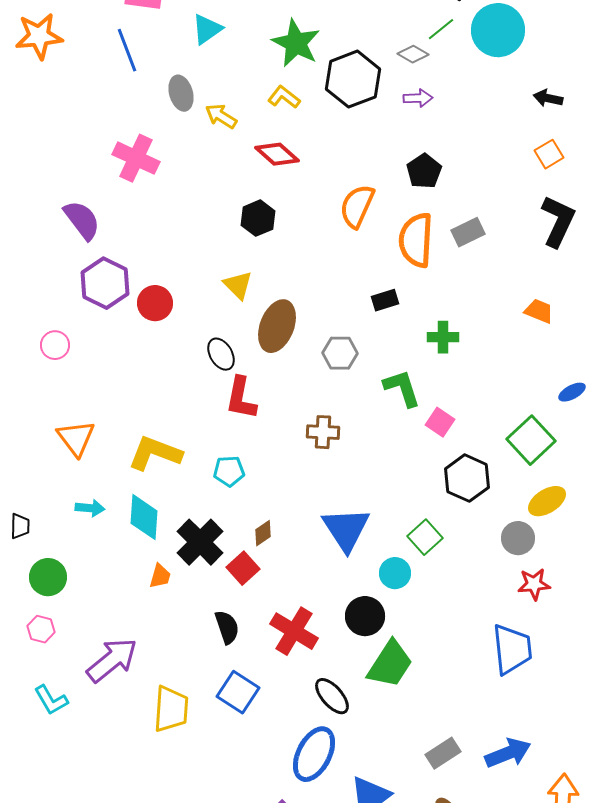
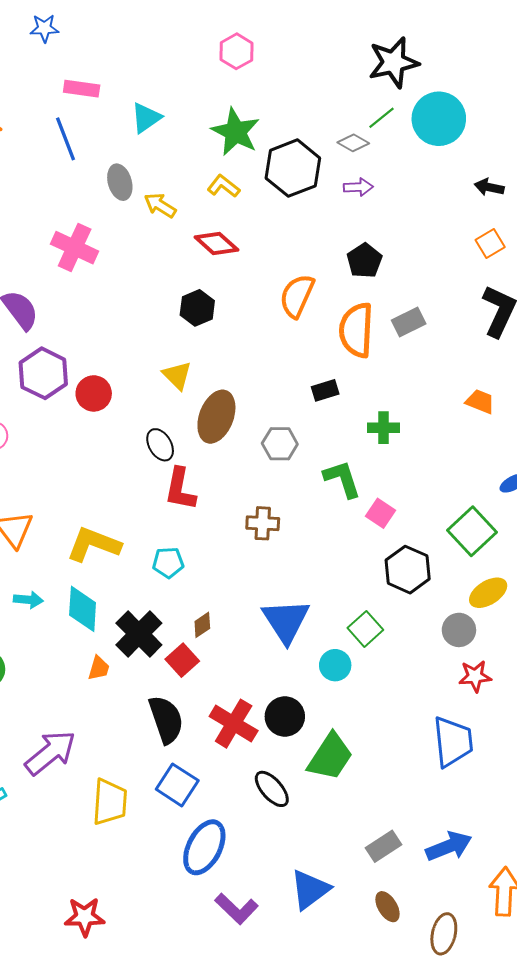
black circle: (365, 616) -> (285, 716), moved
black semicircle: (227, 627) -> (166, 720), size x1.4
blue ellipse: (314, 754) -> (204, 847), moved

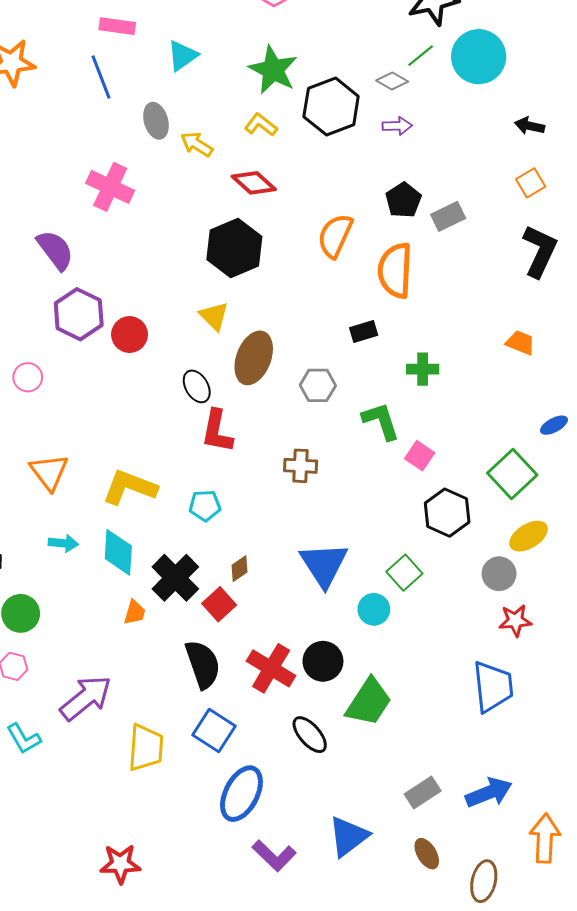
black hexagon: (197, 308) -> (234, 248), size x1.6
gray rectangle: (409, 322) -> (448, 216), moved

